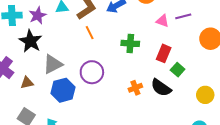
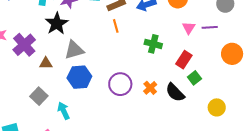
pink triangle: (162, 21) -> (189, 28), turned 32
purple circle: (92, 72) -> (120, 84), moved
orange cross: (135, 88) -> (150, 88), turned -32

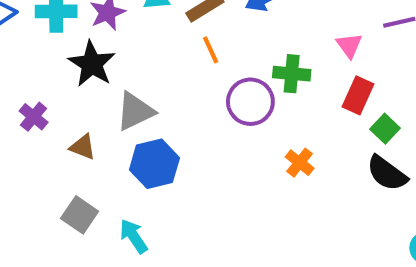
pink triangle: (189, 28) -> (349, 45), moved
purple cross: (24, 45) -> (34, 117), size x0.6
brown triangle: (46, 63) -> (83, 147), turned 32
purple circle: (120, 84) -> (250, 102), moved
black semicircle: (175, 92) -> (387, 173), moved

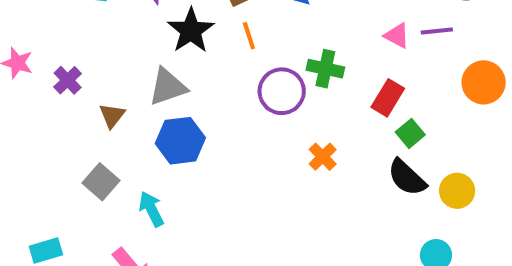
pink triangle: (349, 45) -> (397, 36), moved, turned -32
black star: (92, 64) -> (191, 31), moved
brown triangle: (83, 147) -> (112, 116), turned 40

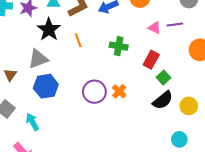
orange line: (249, 36) -> (78, 40), moved
purple circle: (282, 91) -> (94, 92), moved
black semicircle: (407, 177) -> (163, 100), turned -80

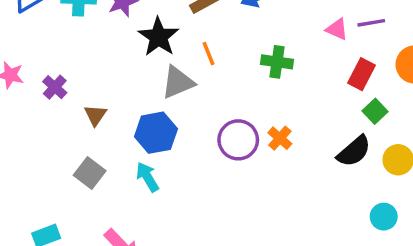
gray triangle: (38, 59) -> (178, 82), moved
red rectangle: (151, 60) -> (362, 74), moved
green square: (164, 78) -> (375, 111), moved
cyan arrow: (32, 122) -> (147, 177), moved

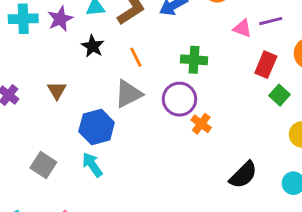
black star: (158, 37) -> (93, 46), size x0.7
gray triangle: (178, 82) -> (128, 94), moved
brown triangle: (95, 115) -> (57, 90), moved
purple circle: (238, 140) -> (179, 99), moved
black semicircle: (354, 151) -> (243, 175), moved

